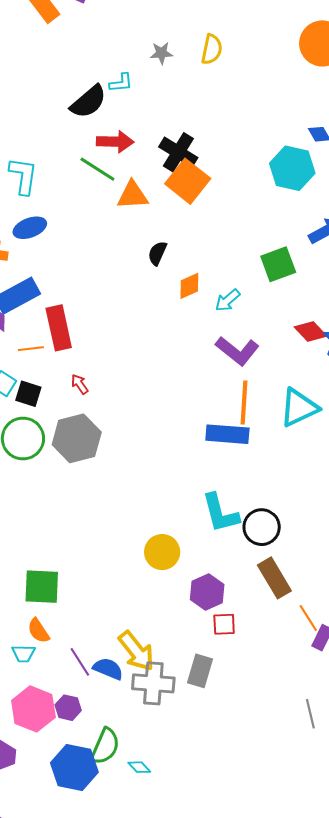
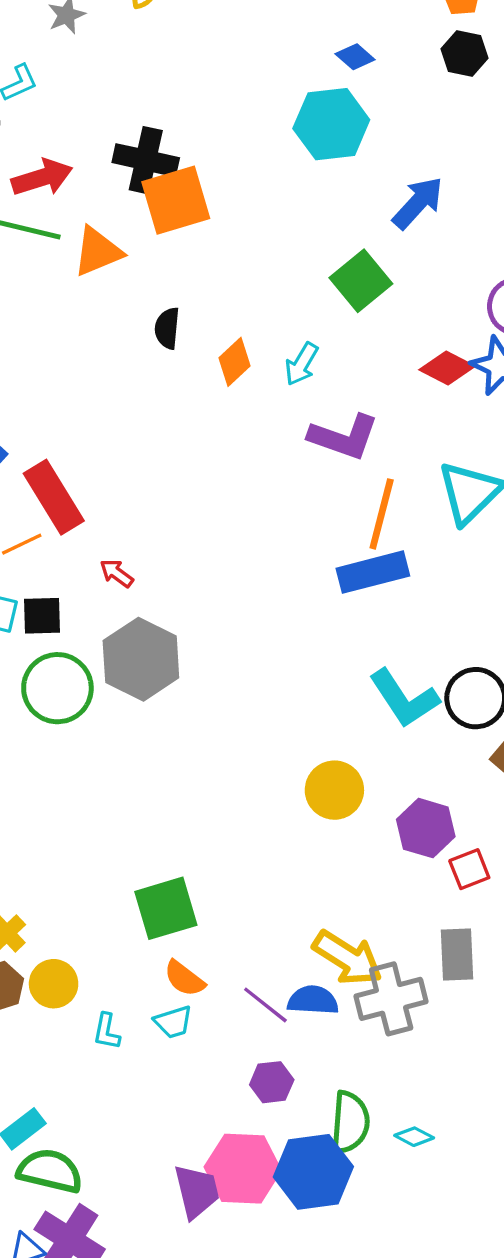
orange square: (188, 181) -> (176, 200), turned -36
orange line: (244, 402) -> (382, 514), turned 30
pink hexagon: (33, 709) -> (243, 1169), moved

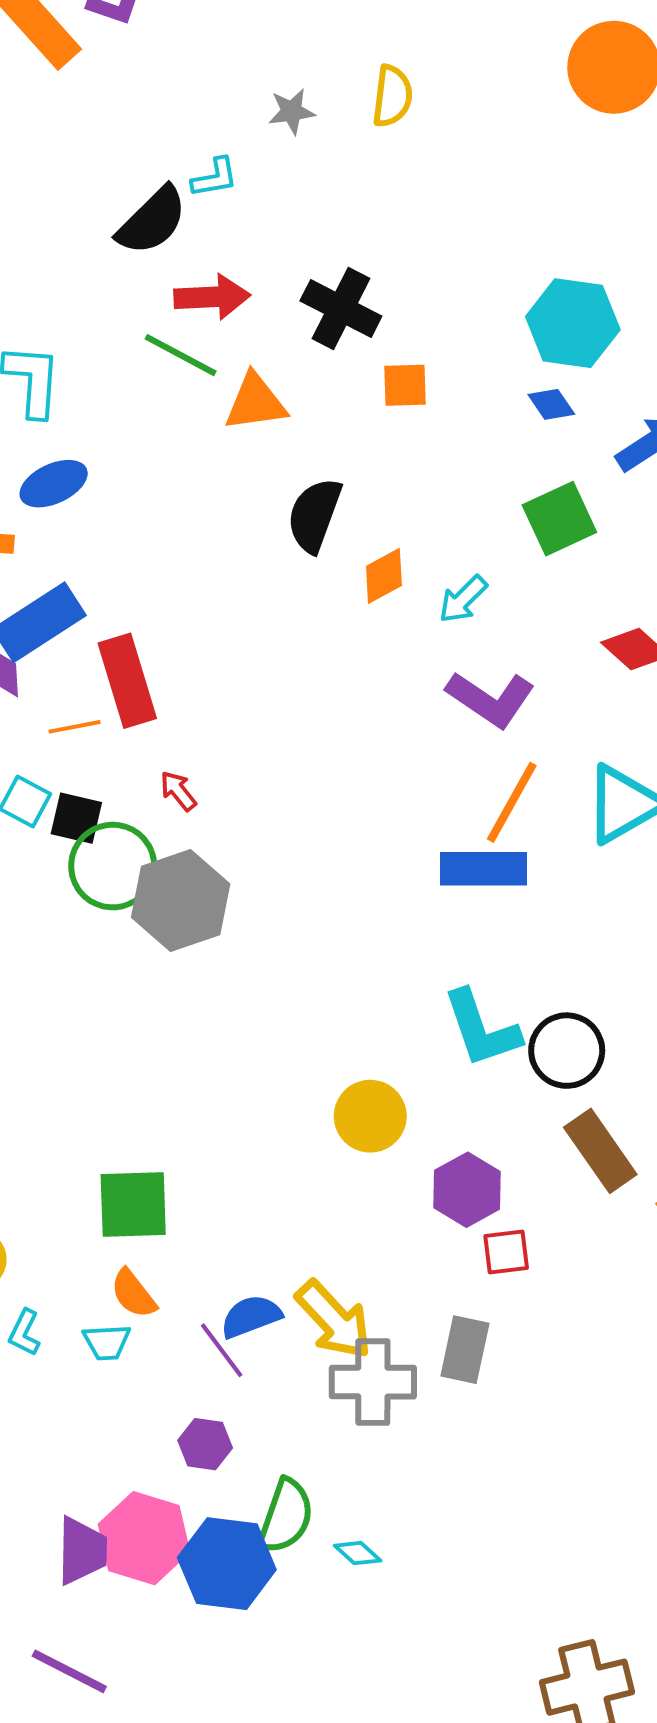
blue diamond: (355, 57) -> (551, 404), moved
orange square: (176, 200) -> (405, 385), moved, size x0.6
black semicircle: (167, 328) -> (314, 515), size x1.5
green circle: (57, 688) -> (113, 866), moved
blue semicircle: (313, 1000) -> (251, 1316), moved, turned -39

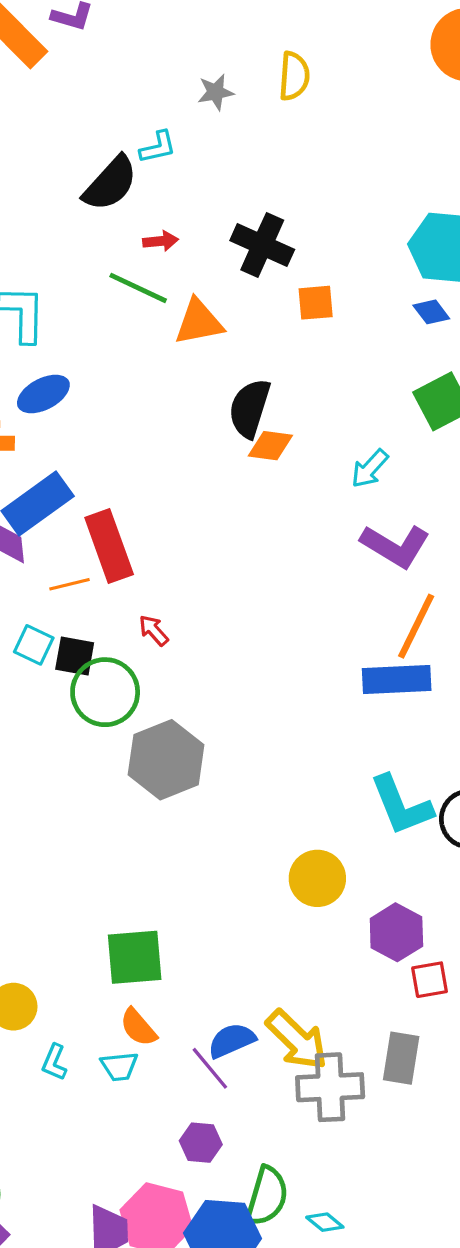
red arrow: (212, 297) -> (161, 241), size x0.6
orange diamond: (384, 576) -> (270, 446), moved, turned 39
gray hexagon: (181, 901) -> (166, 760), moved

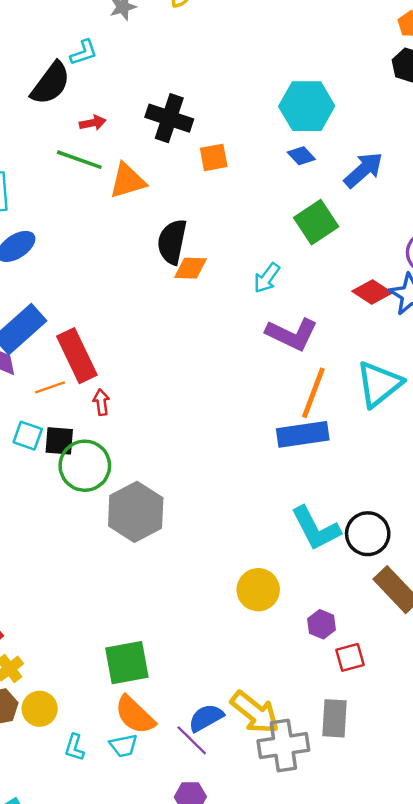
red arrow: (154, 630) -> (101, 402), moved, turned 40
purple hexagon: (396, 932) -> (322, 624), size x0.7
orange semicircle: (138, 1027) -> (135, 715), size x1.4

